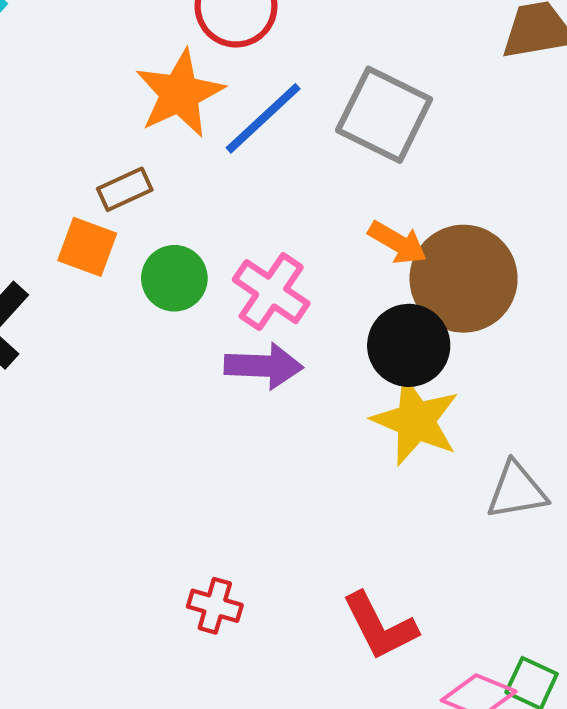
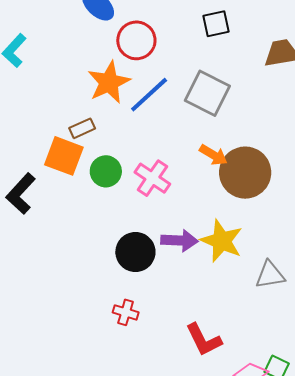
orange square: (87, 247) -> (64, 156), size x1.4
black circle: (409, 345) -> (135, 252), moved
purple arrow: (264, 366) -> (180, 240), moved
red cross: (215, 606) -> (126, 312), moved

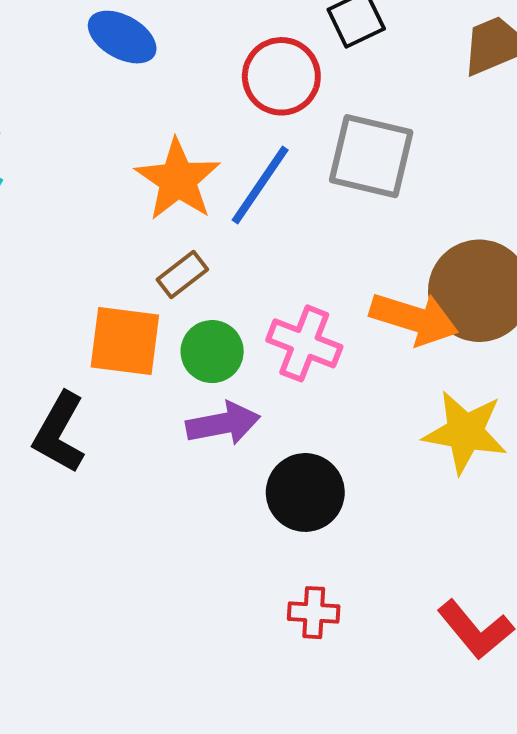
red circle: (136, 40) -> (281, 76), moved
brown rectangle: (82, 128) -> (182, 275), moved
orange arrow: (213, 155) -> (414, 319), moved, size x1.5
purple arrow: (180, 240) -> (223, 423), moved

